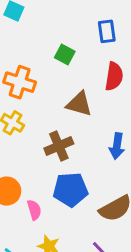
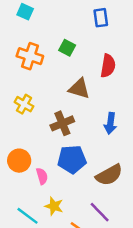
blue rectangle: (107, 31) -> (101, 18), moved
orange cross: (20, 82) -> (30, 56), moved

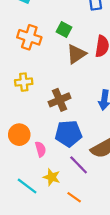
brown triangle: (79, 89) -> (76, 54), moved, turned -50
yellow cross: (24, 104) -> (24, 82), turned -36
purple line: (100, 212) -> (79, 165), moved

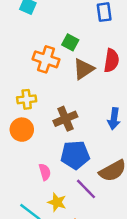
orange cross: (29, 37) -> (46, 59), moved
orange circle: (19, 135) -> (22, 130), moved

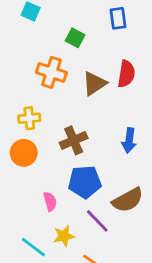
green square: (70, 42) -> (75, 38), moved
yellow star: (57, 202) -> (64, 236), turned -30

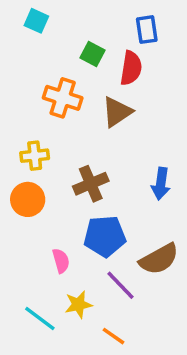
red semicircle: (126, 74) -> (131, 68), moved

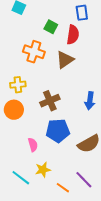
purple line: (120, 285) -> (84, 180), moved

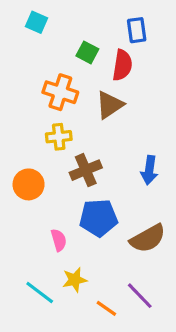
yellow cross: (18, 85) -> (59, 137), moved

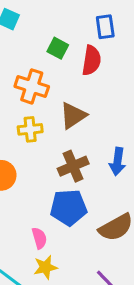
brown triangle: (110, 105) -> (73, 116), moved
brown cross: (86, 170) -> (73, 166), moved
pink semicircle: (59, 240) -> (39, 238), moved

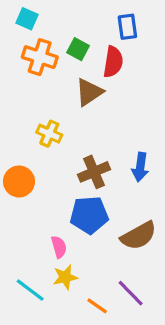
orange cross: (32, 86) -> (40, 57), moved
brown triangle: (73, 116) -> (89, 92), moved
yellow cross: (30, 129) -> (49, 134), turned 30

